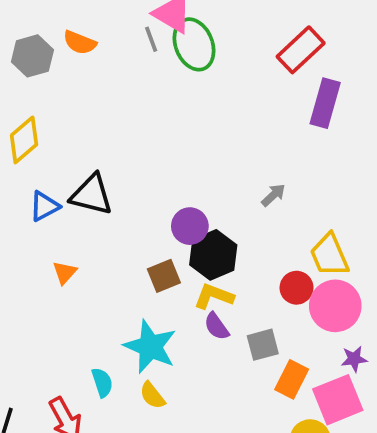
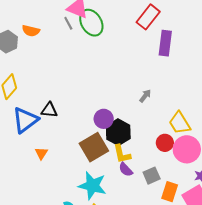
black triangle: (92, 195) -> (49, 110), size x0.7
blue triangle: (44, 206) -> (25, 120), size x1.6
brown square: (164, 276) -> (94, 147), size x1.6
yellow L-shape: (214, 296) -> (122, 154), turned -115

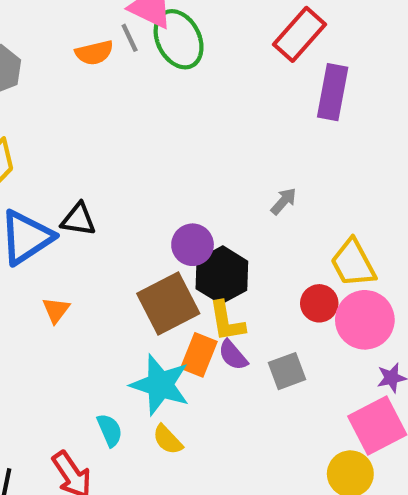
orange semicircle: (31, 31) -> (94, 53), moved, turned -30
orange rectangle: (170, 192) -> (199, 355), moved

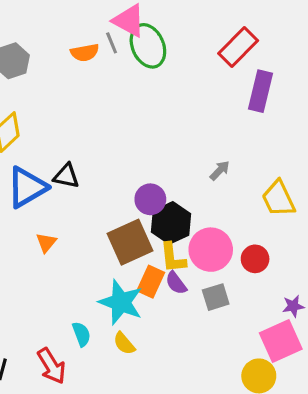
yellow trapezoid: (353, 263) -> (278, 199), moved
red circle: (319, 303) -> (255, 259), moved
pink circle: (365, 320) -> (211, 250), moved

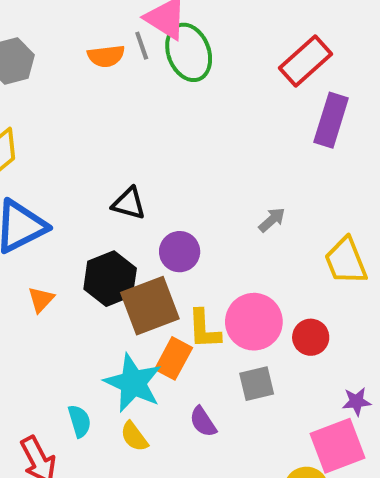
black triangle: (66, 176) -> (129, 203), moved
black hexagon: (171, 223) -> (110, 279), moved
purple semicircle: (176, 283) -> (203, 422), moved

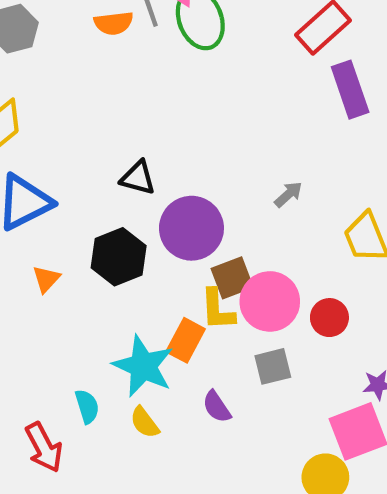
purple rectangle: (331, 120) -> (350, 90), turned -36
purple circle: (180, 252) -> (191, 228), size x1.5
brown square: (150, 306) -> (232, 278), moved, size x0.7

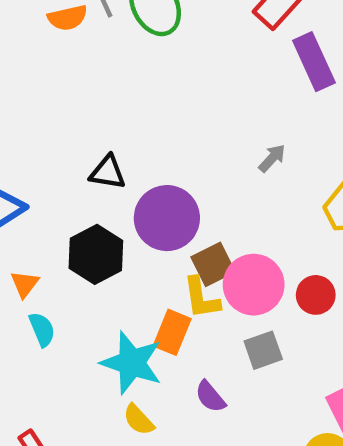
gray arrow: (288, 194) -> (272, 158), moved
cyan semicircle: (87, 406) -> (42, 329), moved

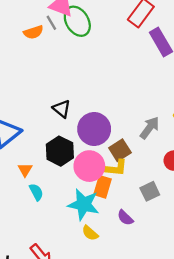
gray arrow: (272, 158) -> (150, 128), moved, size x1.5
black triangle: (108, 172) -> (62, 109), turned 36
pink circle: (254, 285) -> (89, 166), moved
yellow L-shape: (201, 298) -> (116, 168), turned -70

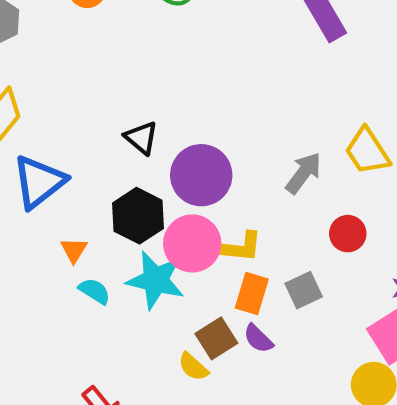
brown square: (120, 150) -> (216, 338), moved
orange rectangle: (103, 187) -> (252, 293), moved
cyan semicircle: (36, 192) -> (94, 291), turned -30
cyan star: (84, 204) -> (156, 280), moved

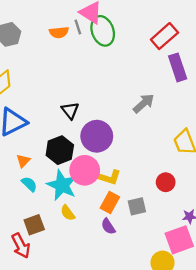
gray arrow: (303, 173) -> (144, 103), moved
brown square: (216, 338) -> (34, 225), moved
yellow semicircle: (193, 367) -> (68, 213), moved

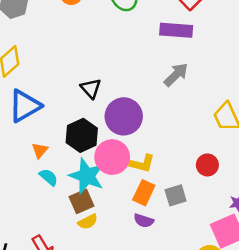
purple rectangle: (178, 67) -> (176, 30), moved, turned -64
yellow semicircle: (68, 213) -> (88, 222), moved, turned -77
brown square: (34, 225) -> (82, 201), moved
purple semicircle: (108, 226) -> (144, 221), turned -35

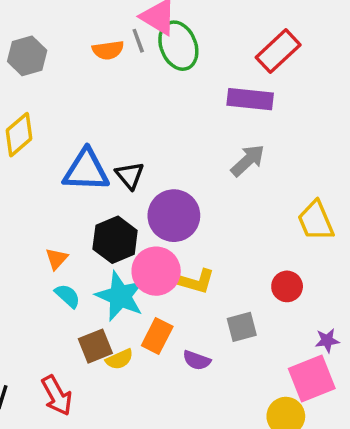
blue triangle: (25, 106) -> (86, 170), moved, turned 30
orange rectangle: (144, 193) -> (157, 336), moved
brown square: (82, 201) -> (95, 346), moved

